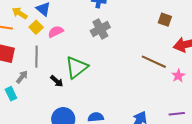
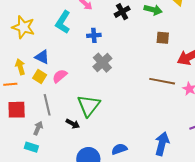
yellow arrow: (20, 13) -> (20, 67), turned 56
cyan rectangle: (11, 94) -> (31, 147), turned -32

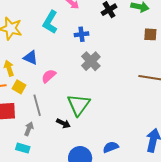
yellow square: (40, 77) -> (19, 87), moved

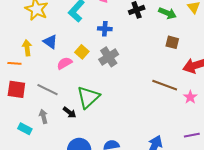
yellow square: (19, 87) -> (82, 52), moved
gray line: (37, 105) -> (47, 90), turned -60
gray arrow: (29, 129) -> (43, 116), moved, turned -48

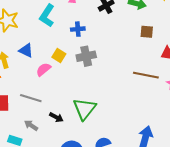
gray cross: (109, 57) -> (86, 56), turned 30
green triangle: (88, 97) -> (84, 109), moved
gray arrow: (43, 116) -> (31, 125), turned -32

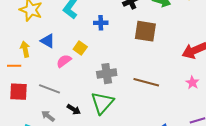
brown square: (147, 32) -> (145, 31), moved, size x1.6
gray cross: (86, 56) -> (107, 74), moved
brown line: (146, 75) -> (146, 82), moved

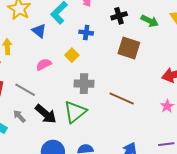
blue triangle: (48, 41) -> (39, 31), moved
yellow square: (80, 48) -> (72, 55), moved
black arrow: (74, 109) -> (46, 114), size x1.6

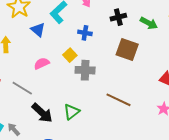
gray cross: (84, 84) -> (85, 70), moved
green triangle: (75, 112) -> (72, 112), size x0.7
gray arrow: (19, 116) -> (14, 129), moved

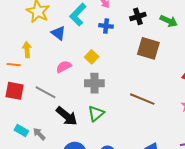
blue cross: (85, 33) -> (106, 26), moved
gray cross: (85, 70) -> (94, 83), moved

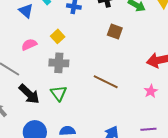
brown square: (148, 48) -> (115, 32), size x0.7
green triangle: (96, 113) -> (59, 93), turned -30

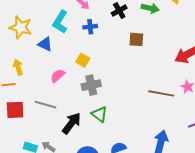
brown line: (106, 82) -> (161, 93), moved
black arrow: (29, 94) -> (71, 123), turned -80

